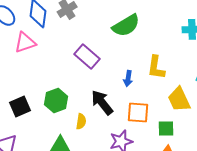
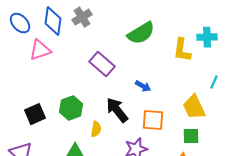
yellow L-shape: (156, 67) -> (182, 50), moved
blue arrow: (128, 78) -> (143, 86), turned -70
green square: (166, 128) -> (191, 136), moved

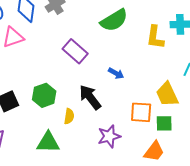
orange square: (153, 120) -> (141, 112), moved

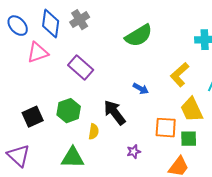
yellow L-shape: (155, 37) -> (180, 75), moved, turned 40
purple rectangle: (75, 51) -> (81, 68), moved
purple star: (109, 136) -> (134, 152), size x0.6

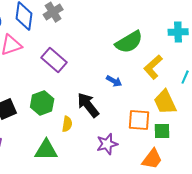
green semicircle: (139, 36) -> (129, 42), moved
purple star: (134, 152) -> (107, 144), size x1.5

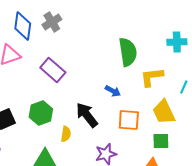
green semicircle: (129, 42) -> (128, 52), turned -68
yellow L-shape: (153, 67) -> (152, 77), turned 35
orange square: (139, 120) -> (129, 120), moved

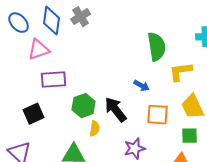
purple rectangle: (53, 70) -> (54, 80), moved, turned -45
green hexagon: (41, 113) -> (84, 106), moved

